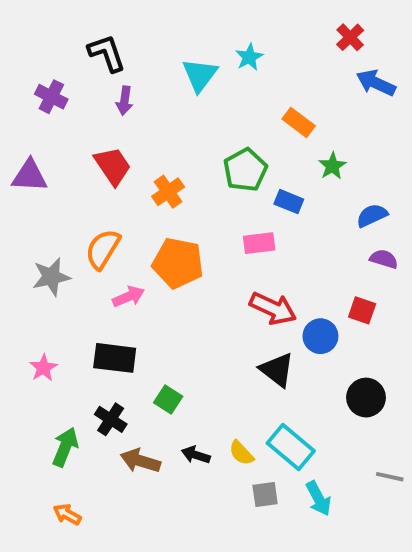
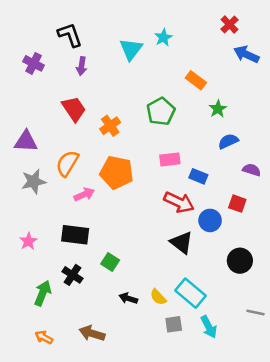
purple triangle: (30, 176) -> (26, 141), moved
blue rectangle: (289, 202) -> (198, 176), moved
blue semicircle: (372, 215) -> (228, 141), moved
brown arrow: (140, 461) -> (92, 333), moved

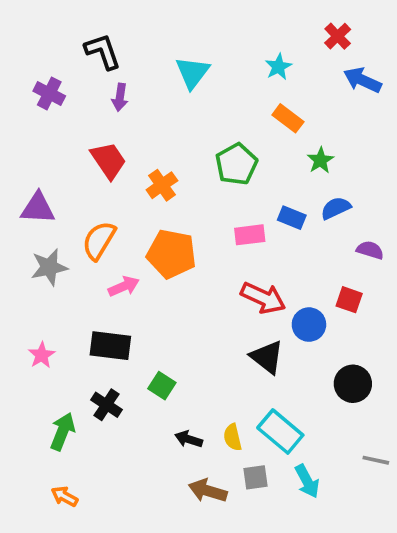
cyan star: (163, 37) -> (278, 67), moved
blue rectangle: (198, 176) -> (292, 218), moved
yellow semicircle: (158, 297) -> (233, 437), turned 30
brown arrow: (92, 333) -> (208, 491), moved

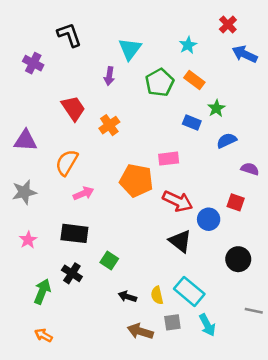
purple arrow: (120, 97) -> (109, 76), moved
green pentagon: (236, 164) -> (160, 83), moved
blue rectangle: (292, 218) -> (192, 122), moved
orange pentagon: (171, 254) -> (136, 181), moved
gray star: (49, 267) -> (24, 192), moved

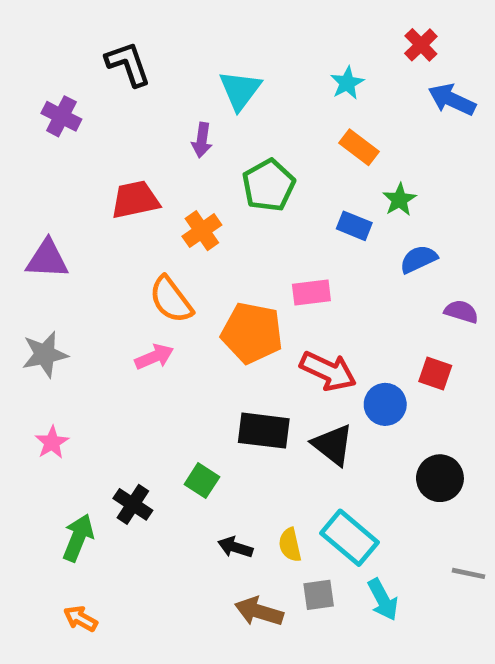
green pentagon: (160, 83) -> (269, 185), moved
red trapezoid: (73, 108) -> (135, 200), turned -68
orange semicircle: (67, 162) -> (171, 300), moved, turned -68
black rectangle: (74, 233) -> (264, 431), moved

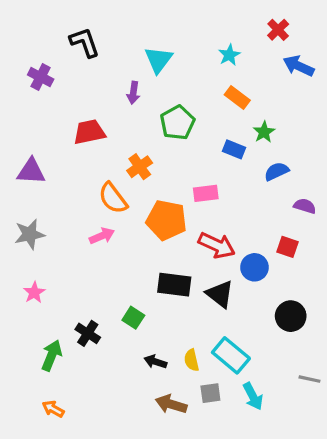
orange cross: (202, 231) -> (140, 167), moved

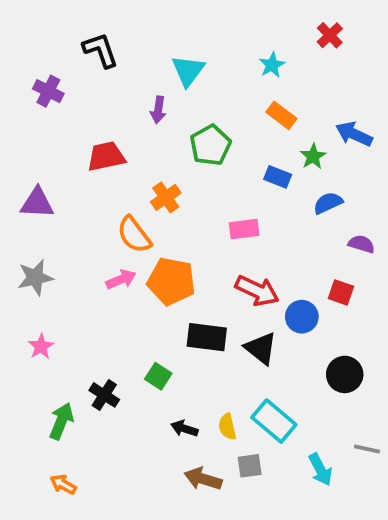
blue arrow: (299, 66) -> (354, 134), moved
orange pentagon: (166, 220) -> (171, 281), moved
cyan arrow: (253, 396) -> (320, 470), moved

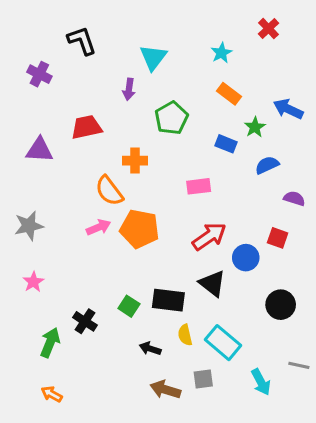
orange cross: (166, 197) -> (135, 161), turned 35
purple triangle: (37, 203) -> (39, 150), moved
red arrow: (257, 291) -> (209, 236), turned -60
black rectangle: (207, 337) -> (168, 300), moved
yellow semicircle: (227, 427) -> (185, 335), moved

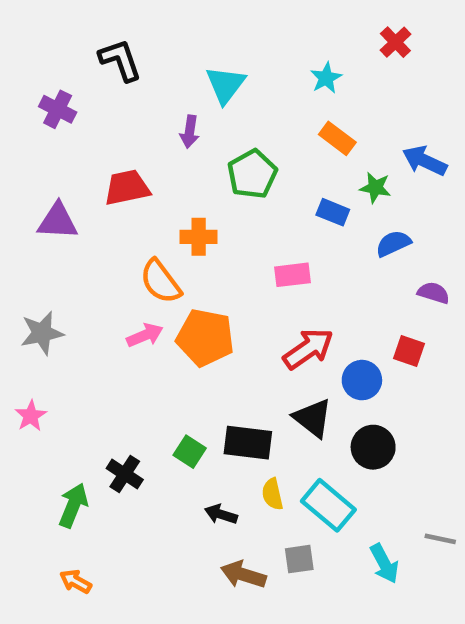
green star: (255, 127) -> (375, 188), turned -30
pink star: (33, 282) -> (31, 416), moved
black circle: (281, 305) -> (373, 447), moved

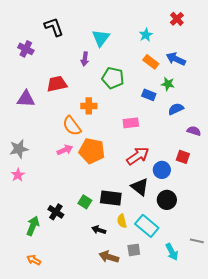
blue arrow: (425, 161) -> (176, 59), moved
green pentagon: (252, 174) -> (113, 78), turned -30
pink star: (31, 416) -> (18, 175), moved

